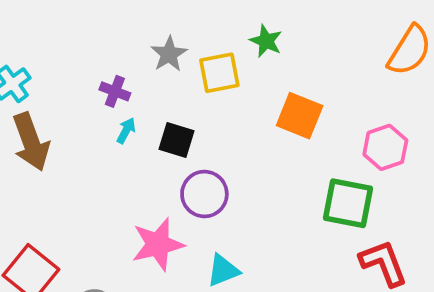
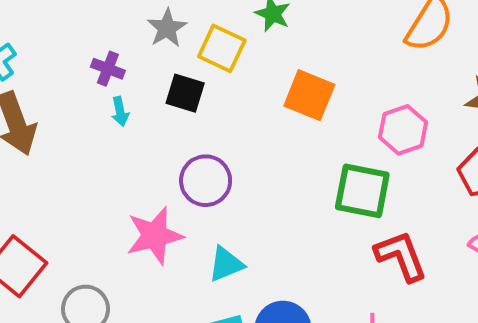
yellow square: (219, 73) -> (222, 48), turned 36
cyan arrow: (126, 131) -> (120, 111), turned 140
black square: (176, 140) -> (185, 93), moved

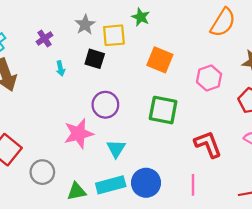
yellow square: (222, 48) -> (114, 35), turned -30
purple cross: (108, 69) -> (44, 38), moved, turned 35
green square: (362, 191) -> (163, 110), moved
cyan triangle: (226, 264) -> (116, 149), turned -36

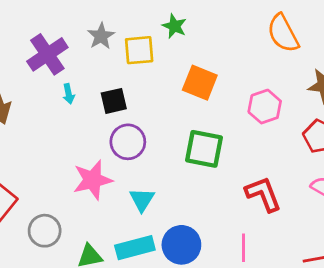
orange semicircle: (223, 22) -> (283, 33), turned 120
purple cross: (44, 38) -> (47, 54), size x1.8
black square: (95, 59) -> (114, 101), moved, turned -30

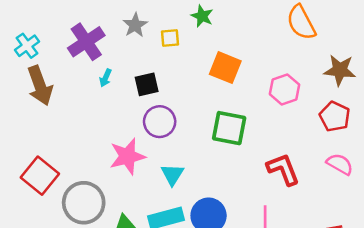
yellow square: (139, 50) -> (170, 38), size x0.7
cyan arrow: (69, 94) -> (106, 78), turned 36
gray circle: (45, 231) -> (84, 203), size x1.4

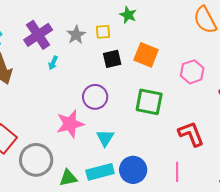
gray star: (135, 25) -> (76, 35), moved
black square: (147, 84) -> (112, 59), moved

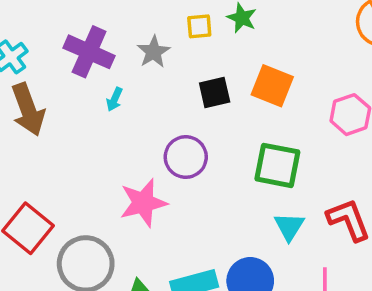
yellow square: (103, 32) -> (199, 26), moved
purple cross: (38, 35) -> (89, 52), turned -32
cyan triangle: (105, 138) -> (289, 227), moved

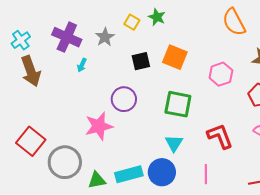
yellow square: (199, 26) -> (132, 22), turned 35
cyan triangle: (289, 227) -> (174, 143), moved

